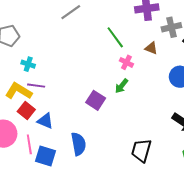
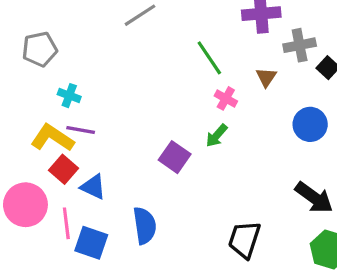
brown triangle: (151, 48) -> (266, 77), turned 40

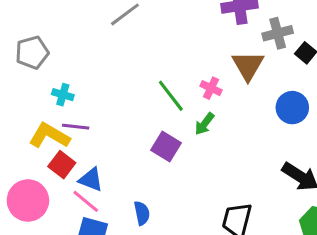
green line: (209, 58) -> (171, 96), moved
brown triangle: (266, 77) -> (248, 66), size x1.6
pink line: (66, 223) -> (86, 201), moved, turned -40
blue semicircle: (145, 226) -> (142, 213), size x0.7

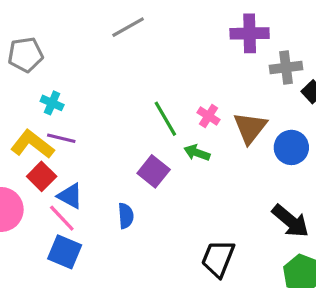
brown triangle: (248, 66) -> (250, 128), moved
green arrow: (204, 124) -> (197, 153), turned 65
blue semicircle: (142, 213) -> (126, 216), moved

